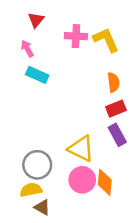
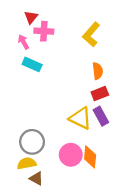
pink cross: (76, 36) -> (44, 31), moved
yellow L-shape: (106, 40) -> (91, 34), turned -115
yellow triangle: (81, 149) -> (80, 118), moved

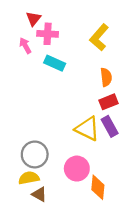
cyan rectangle: (32, 64) -> (55, 63), moved
orange diamond: (90, 157) -> (98, 187), moved

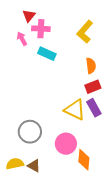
yellow semicircle: (29, 178) -> (15, 164), moved

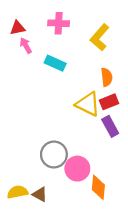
red triangle: (29, 16) -> (18, 28), moved, turned 40
pink cross: (41, 29) -> (59, 23), moved
yellow triangle: (75, 110) -> (88, 104), moved
gray circle: (30, 132) -> (54, 155), moved

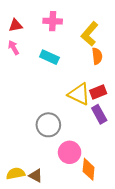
pink arrow: (26, 46) -> (13, 48), moved
orange semicircle: (107, 77) -> (97, 56), moved
gray circle: (54, 155) -> (48, 125), moved

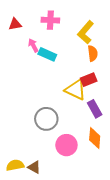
pink arrow: (13, 48) -> (33, 45), moved
red rectangle: (98, 92) -> (89, 80), moved
orange diamond: (89, 169) -> (95, 138), moved

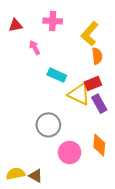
cyan rectangle: (47, 54) -> (57, 75), moved
purple rectangle: (95, 109) -> (99, 104), moved

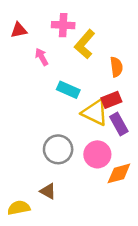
yellow L-shape: (90, 34) -> (85, 44), moved
orange diamond: (99, 145) -> (119, 173), turned 70
pink circle: (70, 152) -> (97, 154), moved
brown triangle: (36, 176) -> (48, 191), moved

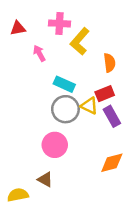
yellow triangle: (95, 113) -> (89, 106), size x0.7
gray circle: (58, 149) -> (65, 109), moved
pink circle: (97, 154) -> (55, 145), moved

